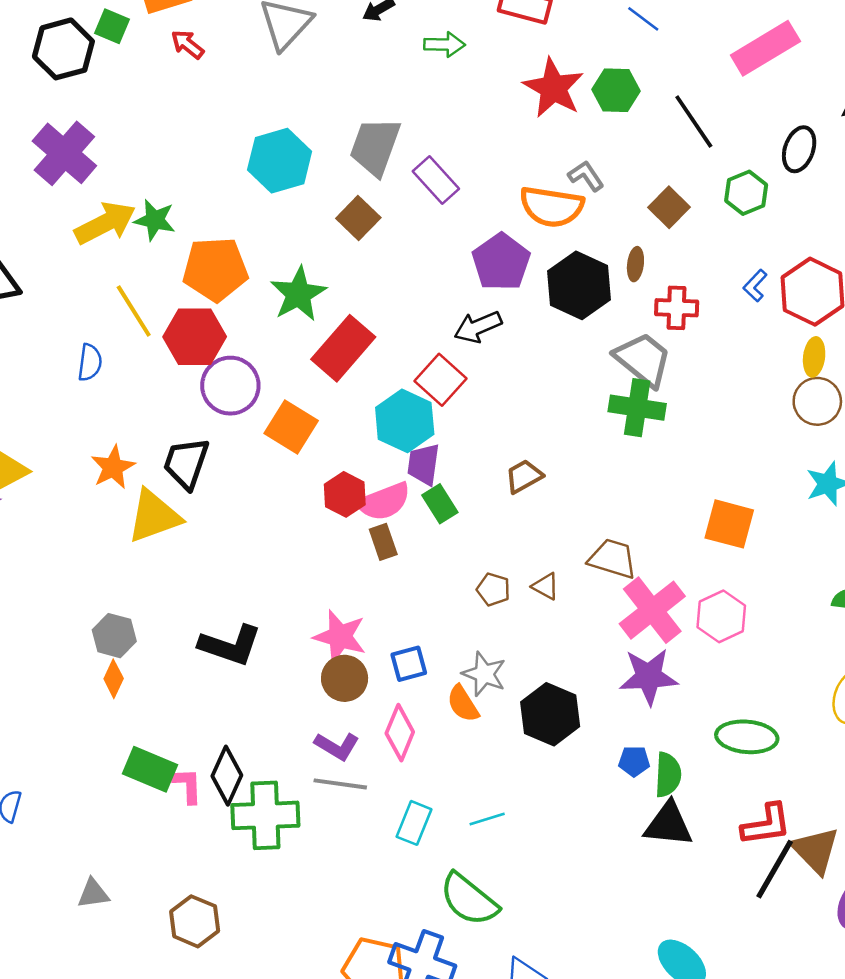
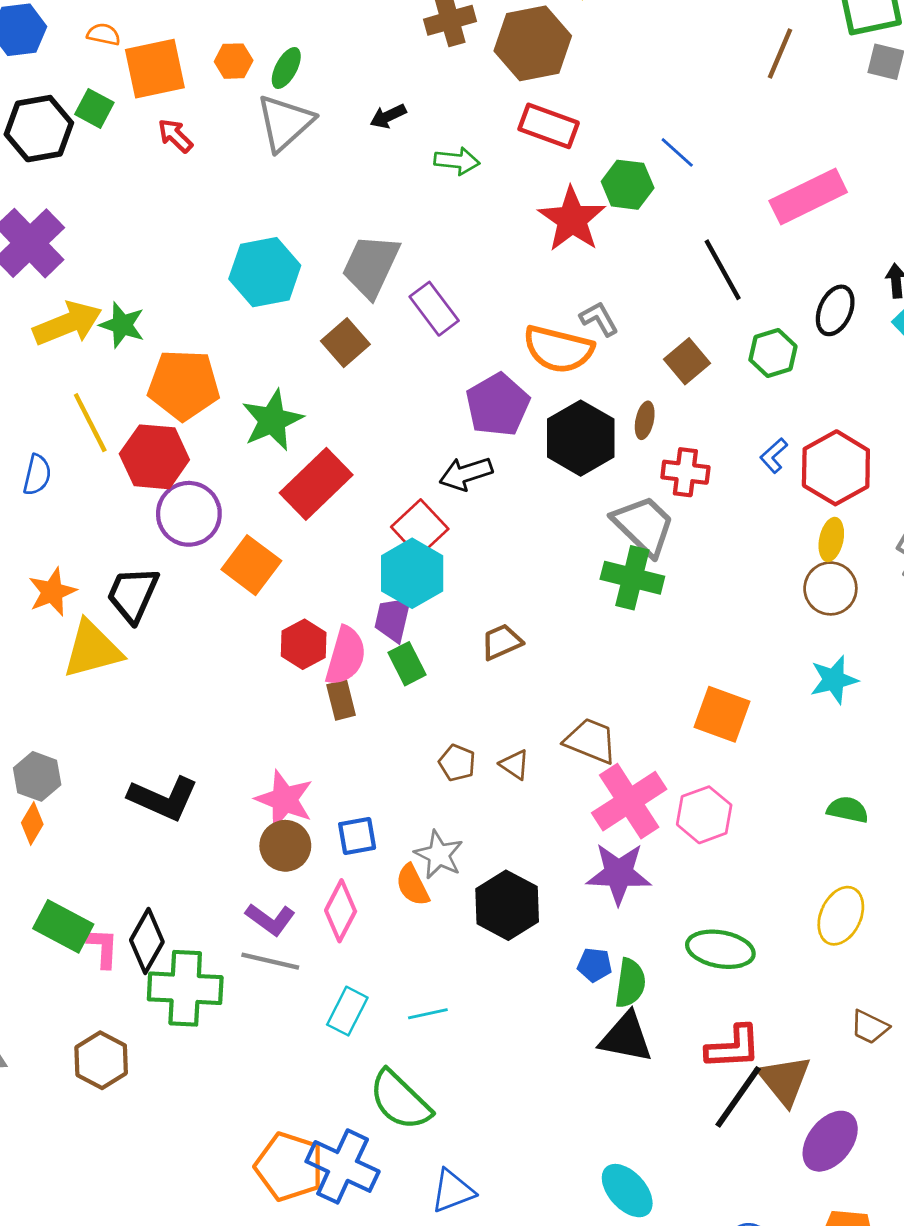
green hexagon: (616, 90) -> (628, 185), moved
cyan hexagon: (405, 421) -> (412, 573), moved
pink semicircle: (384, 502) -> (346, 656), turned -58
brown hexagon: (195, 921) -> (101, 1060), moved

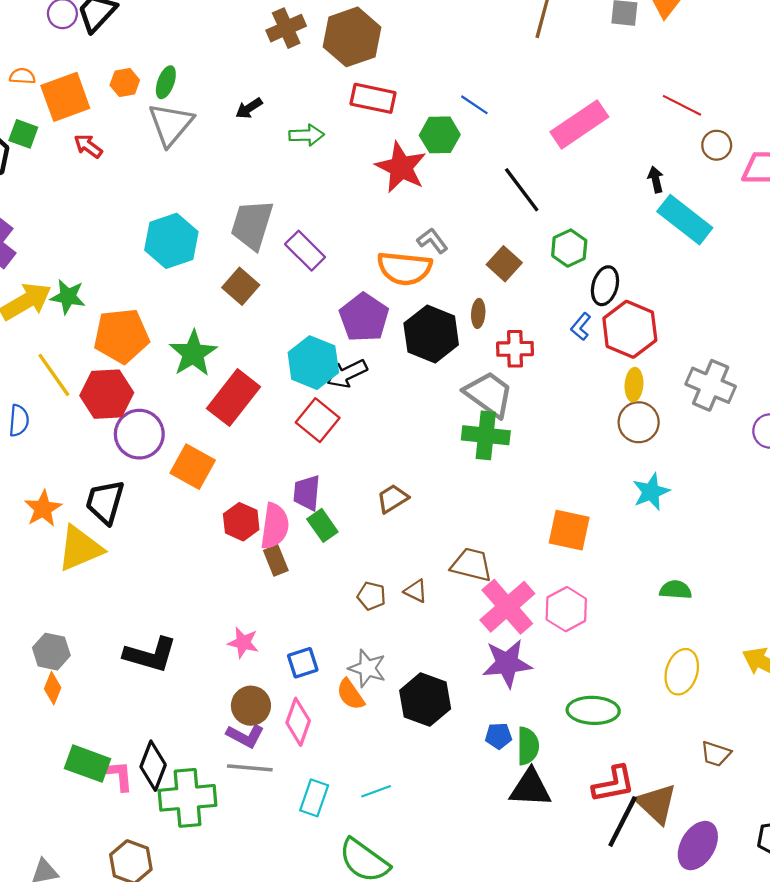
black ellipse: (835, 310) -> (605, 286), moved
cyan hexagon: (412, 573) -> (313, 363), moved
pink star: (284, 800) -> (243, 643), size x0.7
brown circle: (285, 846) -> (251, 706), moved

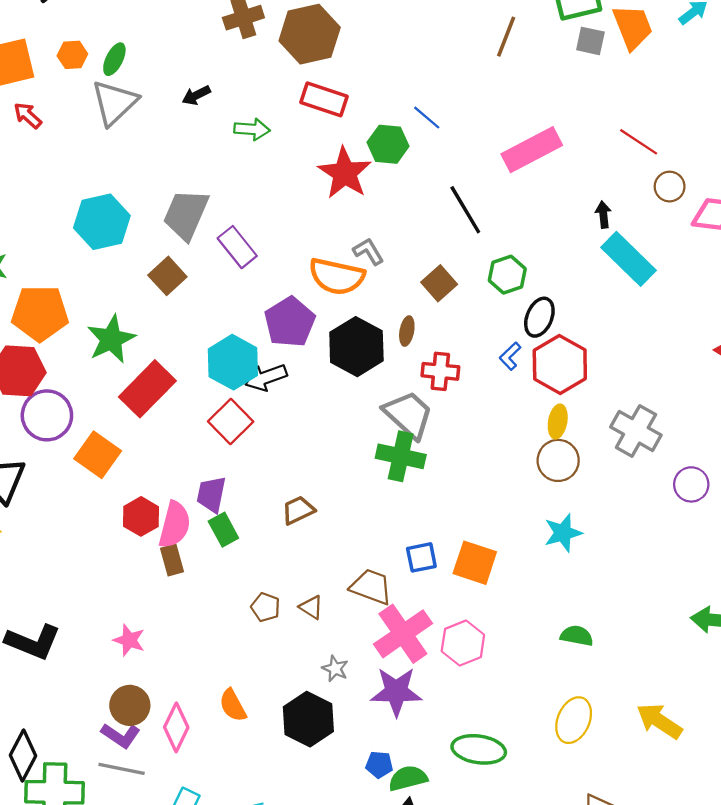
blue square: (303, 663) -> (421, 557), moved
gray star: (367, 668) -> (335, 669), moved, size x0.7
green semicircle: (528, 746) -> (408, 778), turned -111

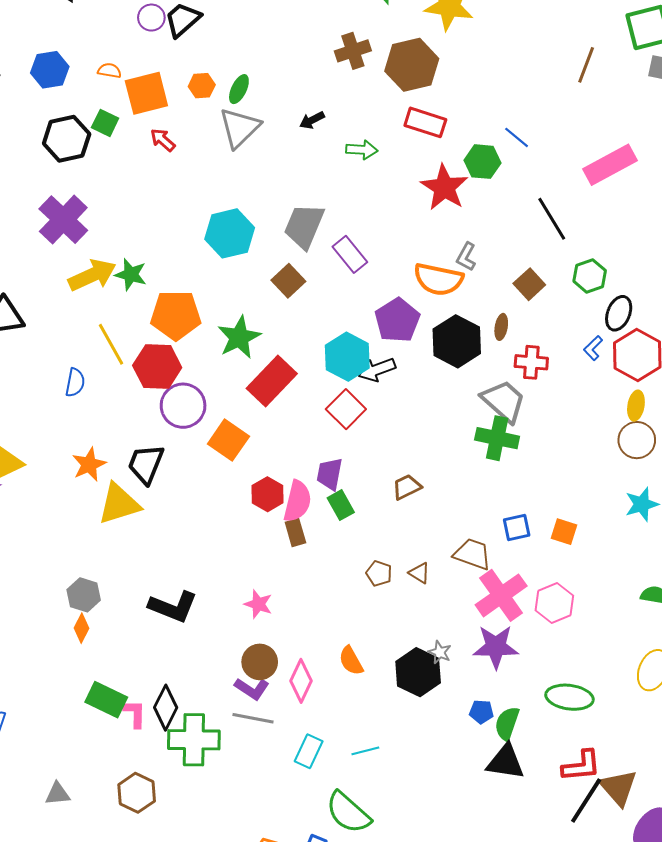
gray L-shape: (368, 251) -> (466, 257), turned -120
orange square: (475, 563) -> (564, 532), size x0.7
gray star: (335, 669) -> (440, 652), moved
green semicircle: (408, 778) -> (507, 724), turned -56

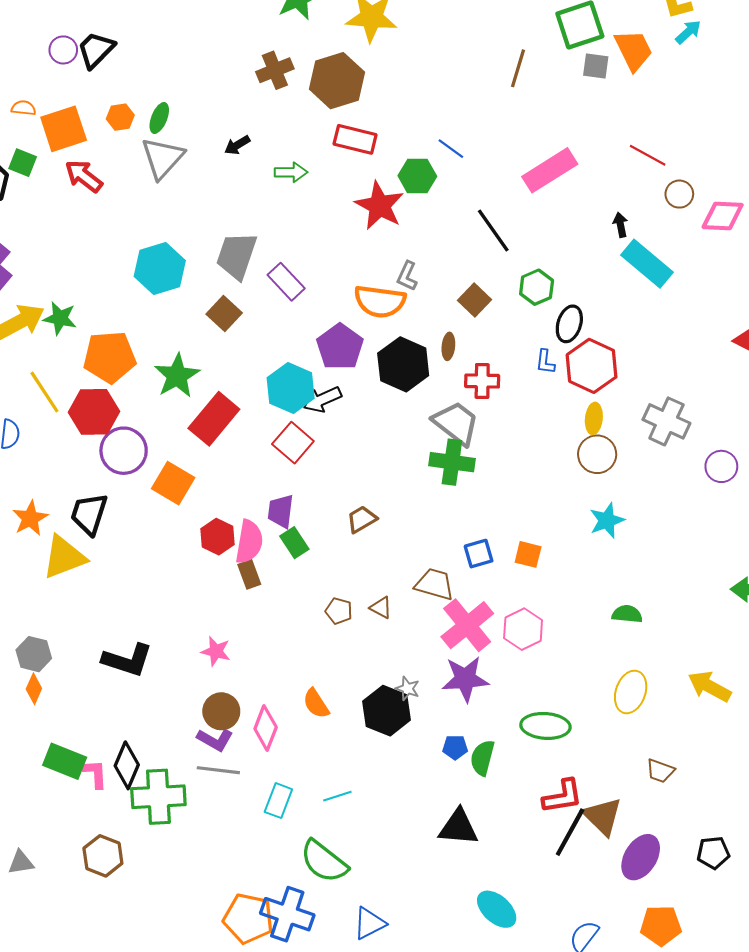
red arrow: (163, 140) -> (84, 176), size x1.4
blue L-shape: (593, 348) -> (545, 362), turned -35
black triangle: (506, 762) -> (458, 827), moved

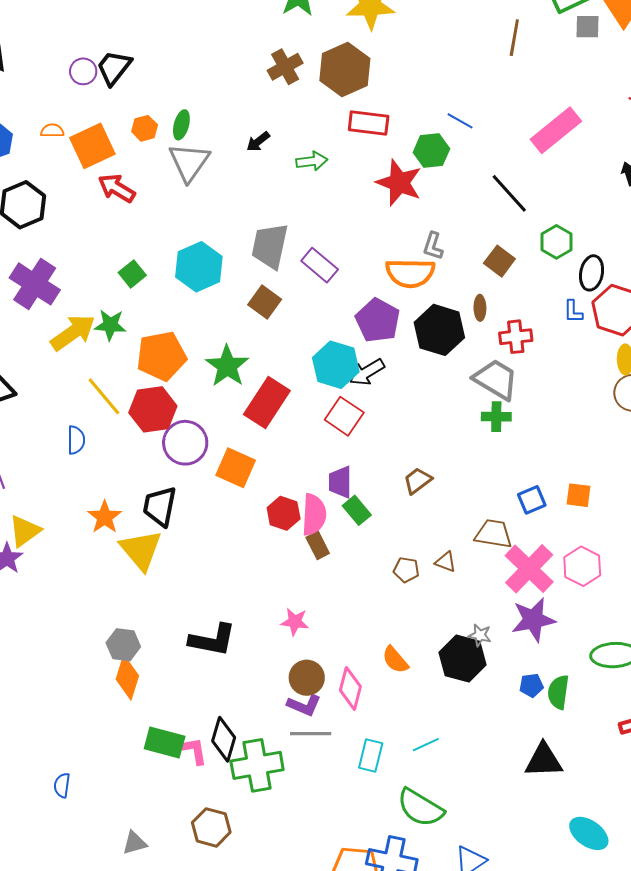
green square: (23, 163) -> (132, 274), moved, turned 36
green cross: (452, 462) -> (496, 417), size x0.7
yellow triangle: (64, 557) -> (141, 550), turned -42
orange diamond: (34, 689) -> (127, 678), size x1.5

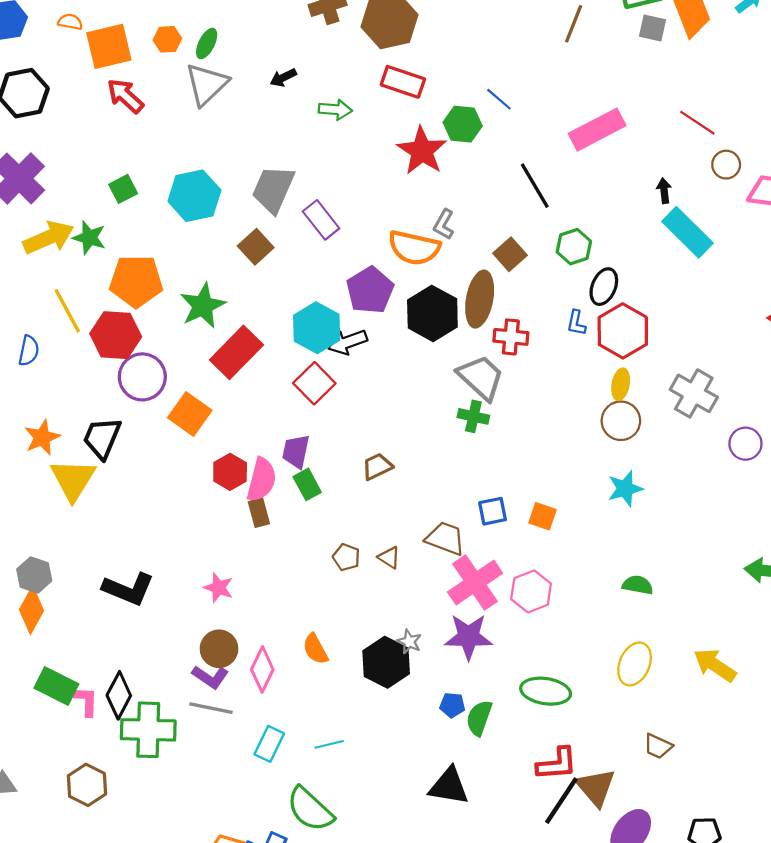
brown ellipse: (480, 308) -> (480, 299), size x2.0

